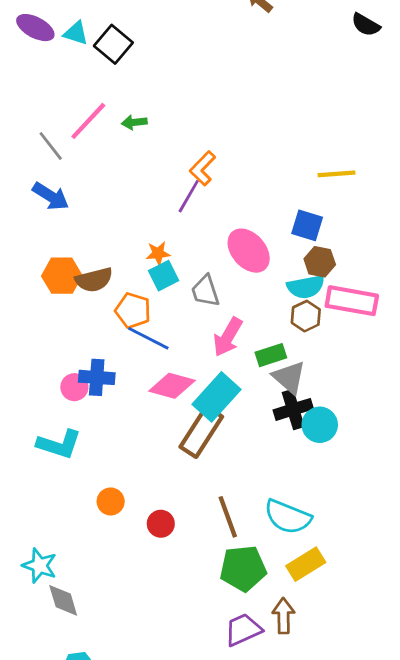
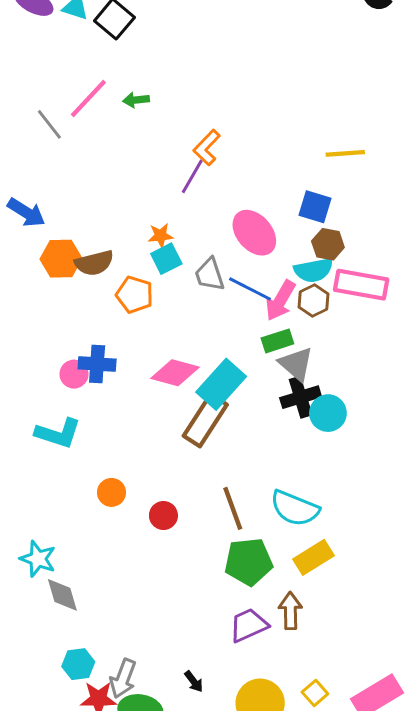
blue arrow: (51, 196) -> (26, 212), moved
pink arrow: (228, 337) -> (280, 301), moved
blue line: (148, 338) -> (250, 289), moved

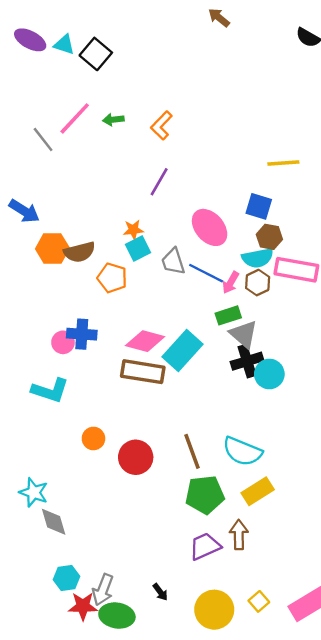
orange L-shape: (207, 148) -> (161, 125), moved
pink arrow: (280, 301) -> (231, 283), size x0.7
brown rectangle: (205, 420) -> (143, 372), moved, turned 66
red circle: (163, 516) -> (136, 457), size x1.5

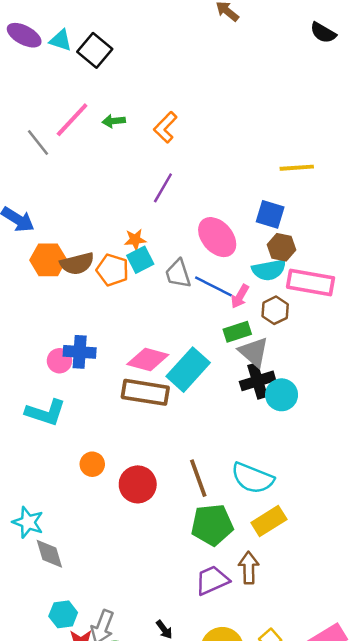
orange pentagon: (112, 278) -> (112, 270), moved
brown hexagon: (258, 283) -> (275, 310), moved

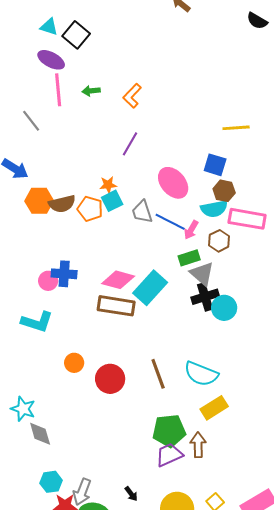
purple ellipse: (24, 35) -> (51, 60), moved
pink line: (72, 120) -> (58, 90), turned -48
gray line: (38, 142) -> (31, 121), moved
green pentagon: (212, 525) -> (169, 431), moved

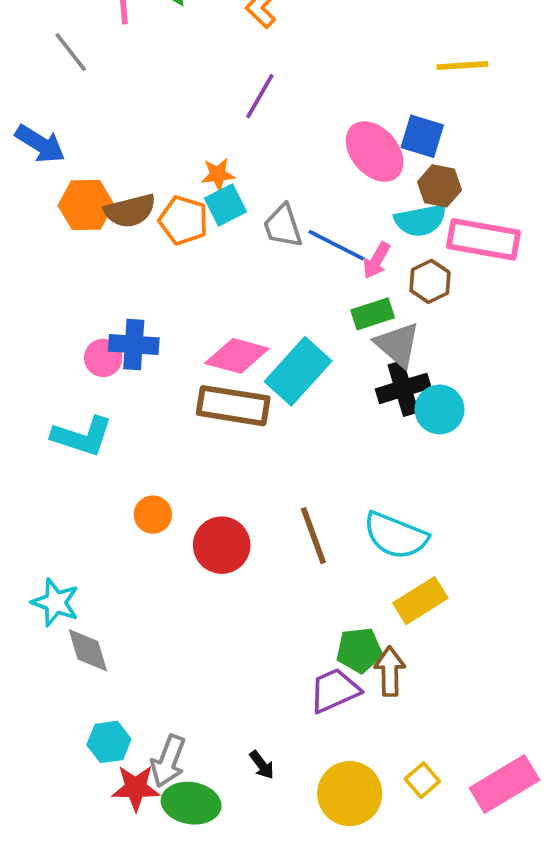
pink ellipse: (173, 183) -> (375, 152), moved
green pentagon: (169, 431) -> (359, 650), moved, size x0.7

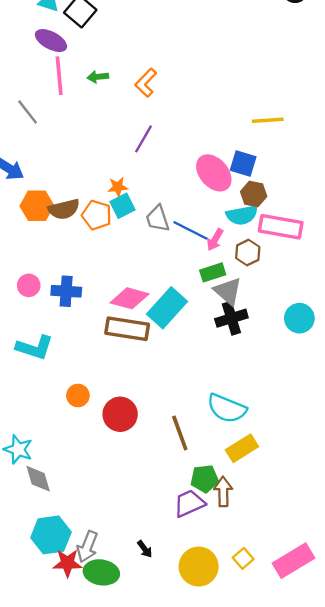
pink circle: (103, 358) -> (29, 285), moved
cyan circle: (440, 409) -> (299, 318), moved
brown line: (313, 536) -> (180, 433), moved
cyan hexagon: (109, 742) -> (51, 535), size x1.5

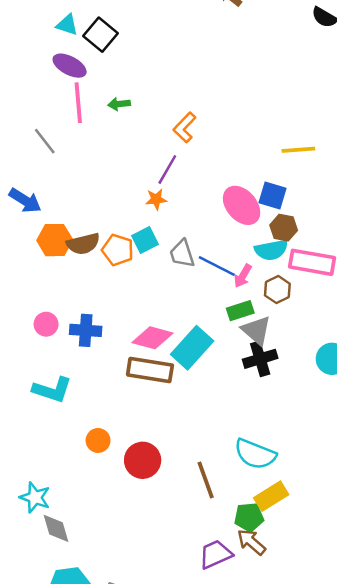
orange L-shape: (146, 83) -> (185, 127), moved
orange star: (118, 187) -> (156, 199), moved
green pentagon: (204, 479) -> (249, 517), moved
brown arrow: (223, 492) -> (251, 542), turned -48

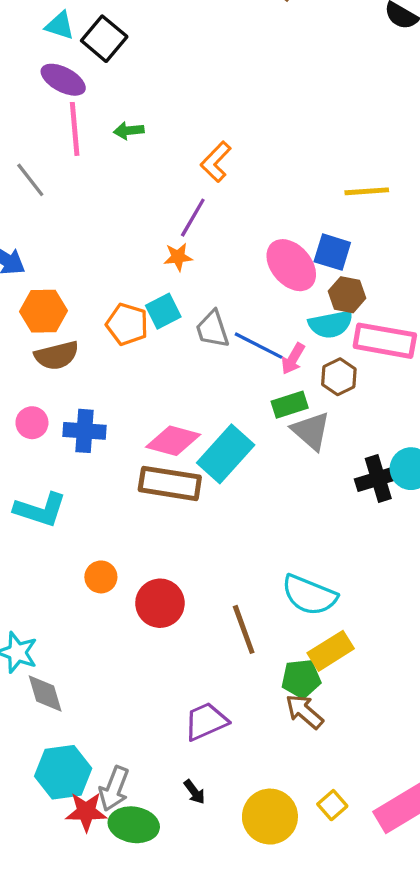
brown semicircle: (83, 244) -> (57, 355), moved
black cross: (260, 359) -> (378, 478), moved
purple trapezoid: (216, 554) -> (206, 721), moved

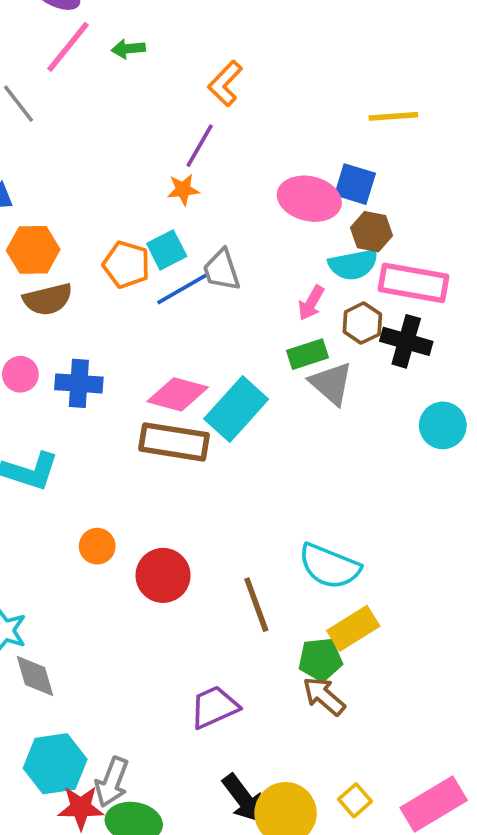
pink line: (75, 129) -> (68, 47), turned 44
pink ellipse: (291, 265) -> (309, 199), turned -36
blue line: (258, 346) -> (183, 288), moved, turned -57
black cross: (378, 478) -> (406, 341), moved, turned 33
black arrow: (194, 792) -> (243, 799), moved, size x1.8

